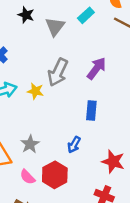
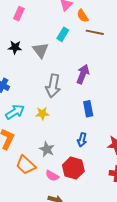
yellow star: (35, 91) -> (42, 113), moved

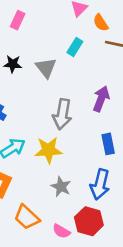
yellow star: (42, 113) -> (48, 150), size x1.5
blue arrow: (82, 140) -> (100, 184), size x1.6
gray star: (47, 149) -> (61, 187), moved

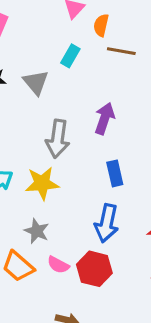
orange semicircle: (101, 23) -> (101, 25), turned 48
gray star: (61, 187) -> (37, 231), moved
pink semicircle: (61, 231) -> (58, 265), moved

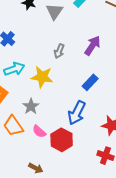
gray arrow: (58, 139) -> (59, 51), size x0.6
blue rectangle: (115, 173) -> (90, 82), turned 42

